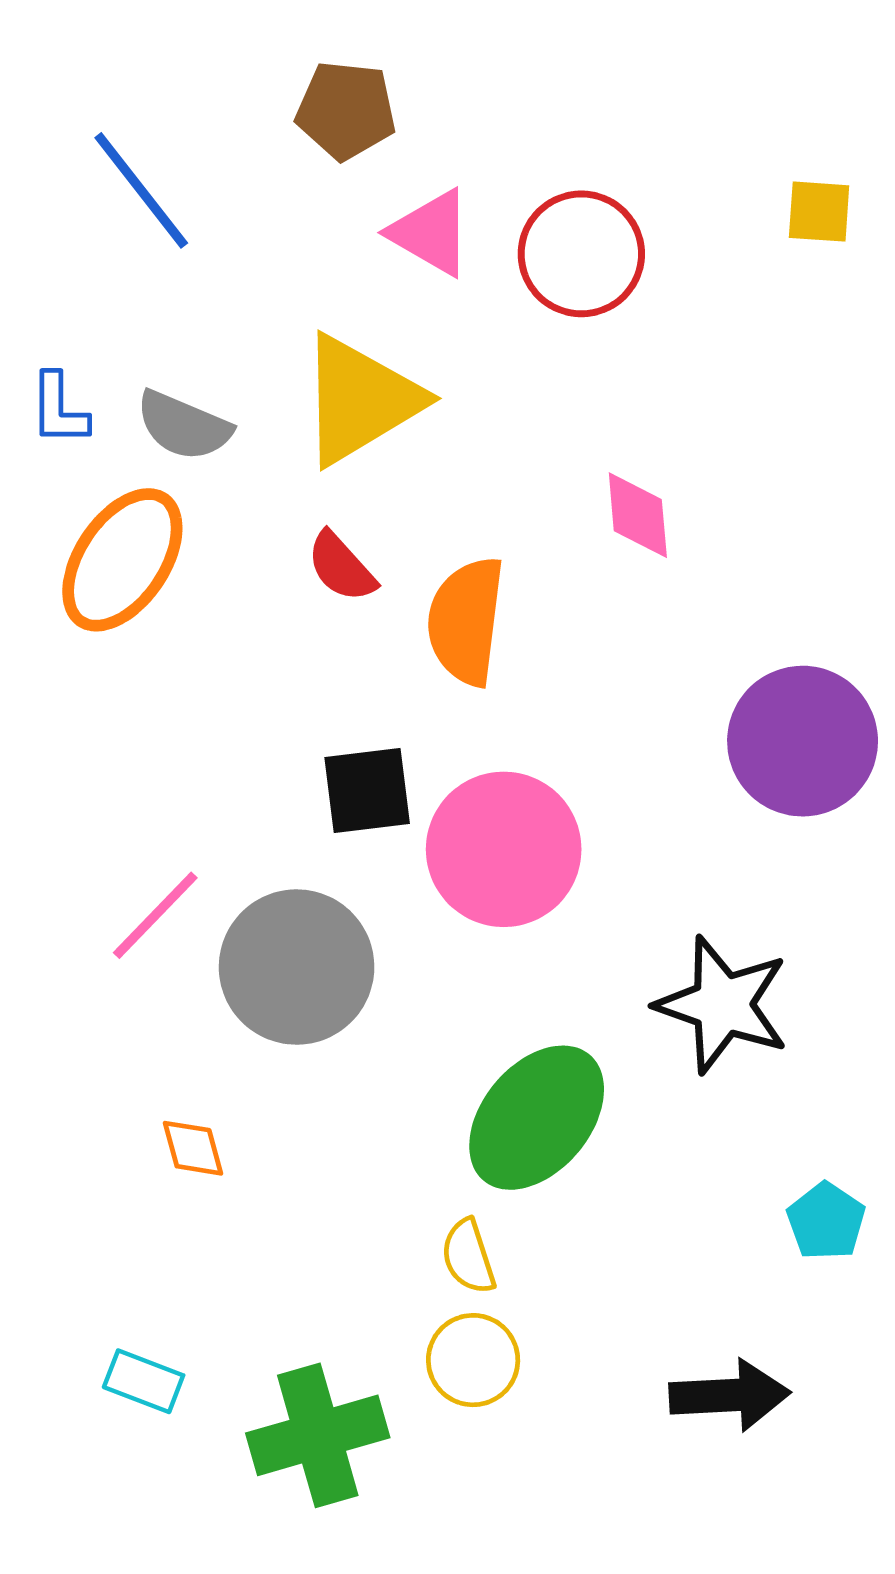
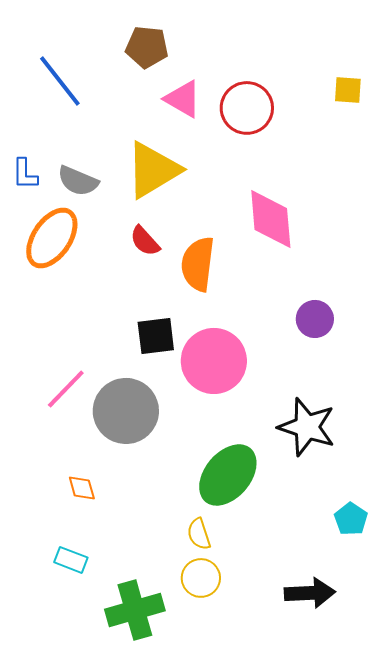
pink diamond: (638, 515) -> (271, 219), size x1.6
purple circle: (803, 741) -> (315, 319), moved, size x0.6
cyan rectangle: (144, 1381) -> (71, 560), moved

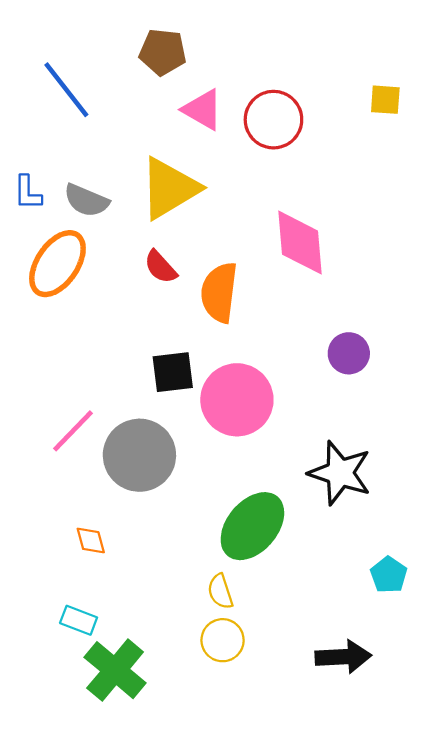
green cross: (135, 610) -> (115, 670), moved, turned -34

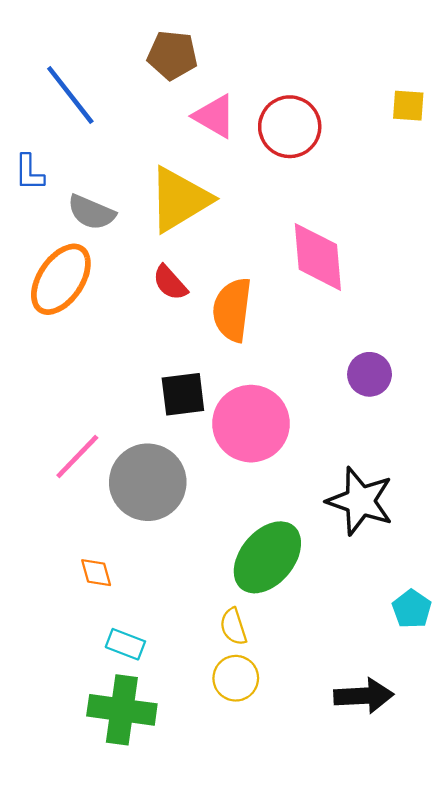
blue L-shape: (28, 193) -> (29, 172), moved
cyan rectangle: (79, 620) -> (125, 644), moved
green cross: (115, 670) -> (122, 710), turned -32

